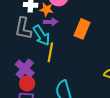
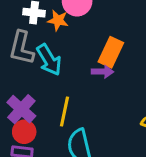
purple arrow: (51, 22) -> (103, 72), moved
yellow line: (50, 52) -> (65, 112), moved

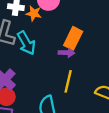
yellow line: (65, 112) -> (68, 81), moved

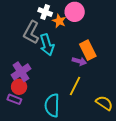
orange rectangle: (73, 38) -> (88, 50), turned -66

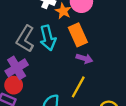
gray L-shape: (31, 33) -> (25, 39), moved
orange rectangle: (88, 50) -> (78, 35), moved

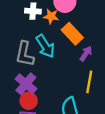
purple arrow: (84, 58) -> (86, 54), turned -56

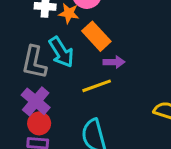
purple arrow: (86, 54) -> (114, 62), turned 56
yellow line: (89, 82) -> (97, 86), moved, turned 60

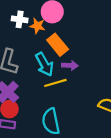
cyan arrow: (61, 52) -> (44, 64), moved

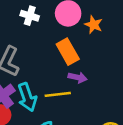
orange star: (37, 26) -> (94, 25), moved
cyan arrow: (44, 64) -> (27, 97), moved

